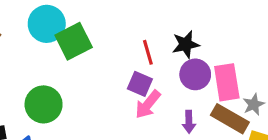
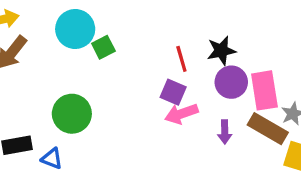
green square: (74, 41) -> (103, 47), size x0.6
pink arrow: (148, 104) -> (181, 114), turned 32

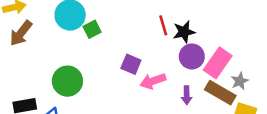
red line: (181, 59) -> (163, 25), moved
pink rectangle: (264, 90) -> (218, 63), turned 44
purple square: (173, 92) -> (131, 64), moved

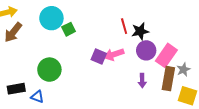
pink arrow: (153, 81) -> (114, 54), moved
brown rectangle: (220, 93) -> (168, 79), turned 70

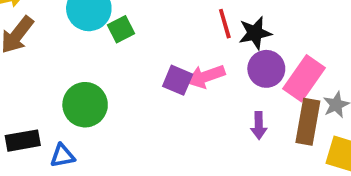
blue triangle: (37, 97) -> (62, 156), turned -32

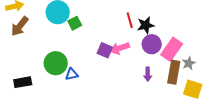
blue triangle: (62, 156) -> (72, 74), moved

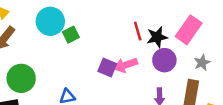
pink rectangle: (172, 49) -> (189, 30), moved
green circle: (56, 63) -> (21, 78), moved
gray star: (189, 63) -> (202, 63), moved

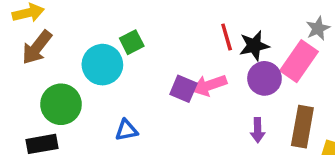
cyan circle: (50, 21) -> (102, 65), moved
pink rectangle: (189, 30) -> (299, 61), moved
gray star: (202, 63) -> (318, 28), moved

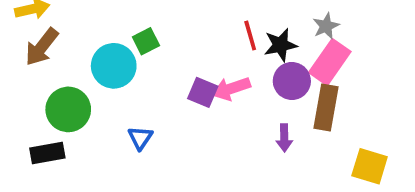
gray star: (318, 28) -> (326, 26), moved
brown rectangle: (302, 127) -> (326, 108), moved
blue triangle: (127, 130) -> (140, 138), turned -45

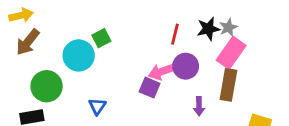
red line: (250, 36) -> (175, 34), turned 30
black star: (280, 45) -> (208, 29), moved
purple circle: (292, 81) -> (186, 66), moved
purple square: (203, 92) -> (150, 88), moved

